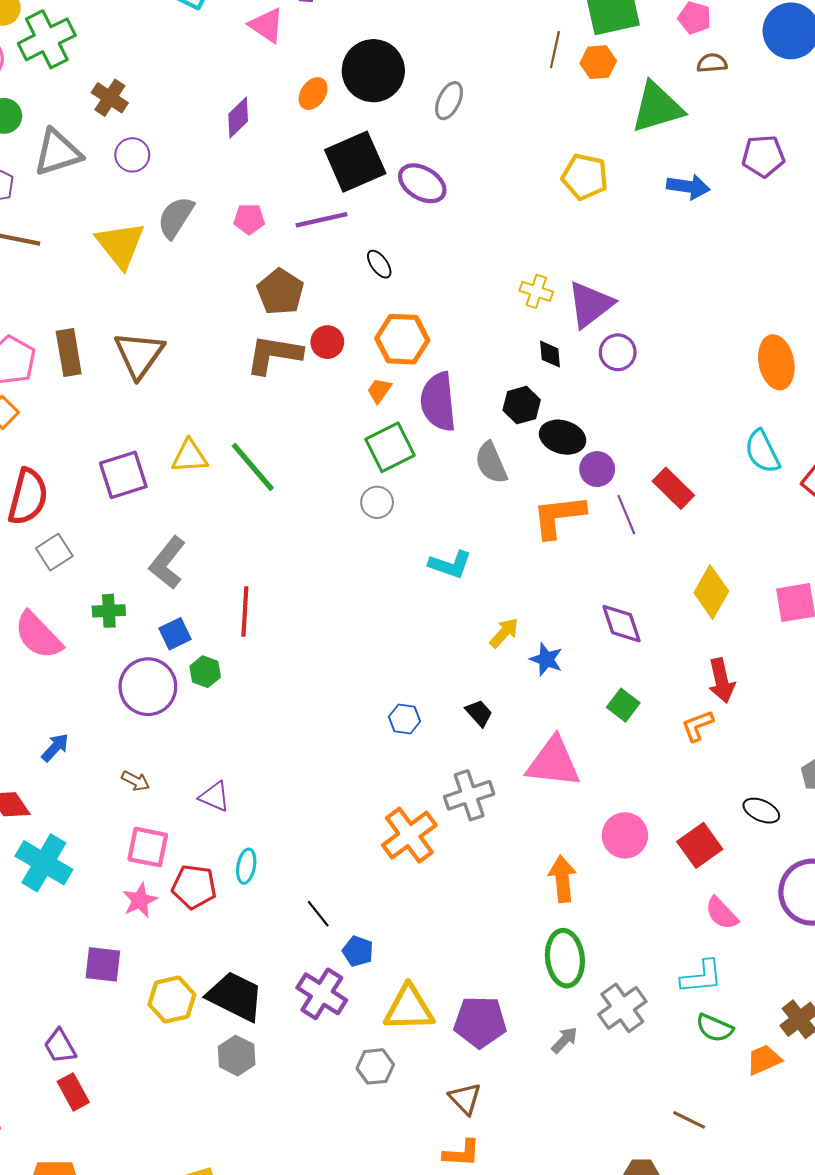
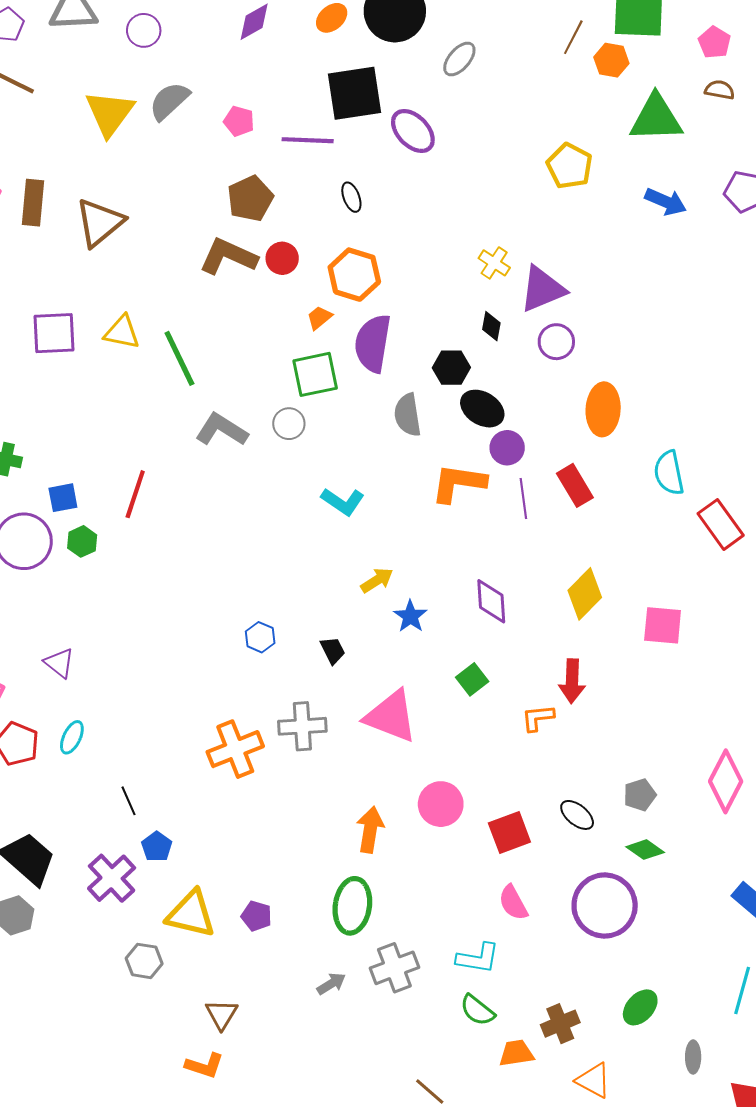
orange ellipse: (776, 362) -> (603, 409), moved
gray L-shape: (167, 563) -> (222, 430), moved, turned 69
purple pentagon: (480, 1022) -> (256, 916), moved, size x0.6

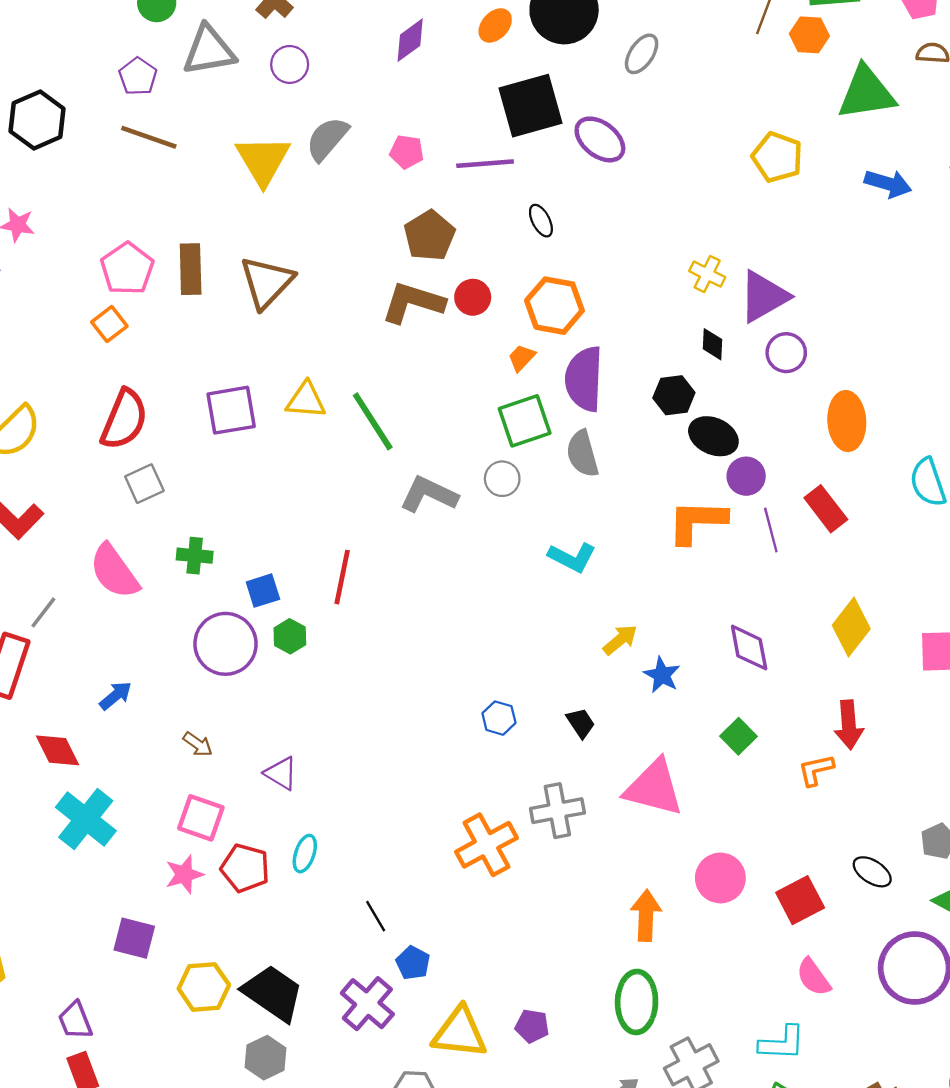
gray semicircle: (408, 415) -> (582, 454), moved

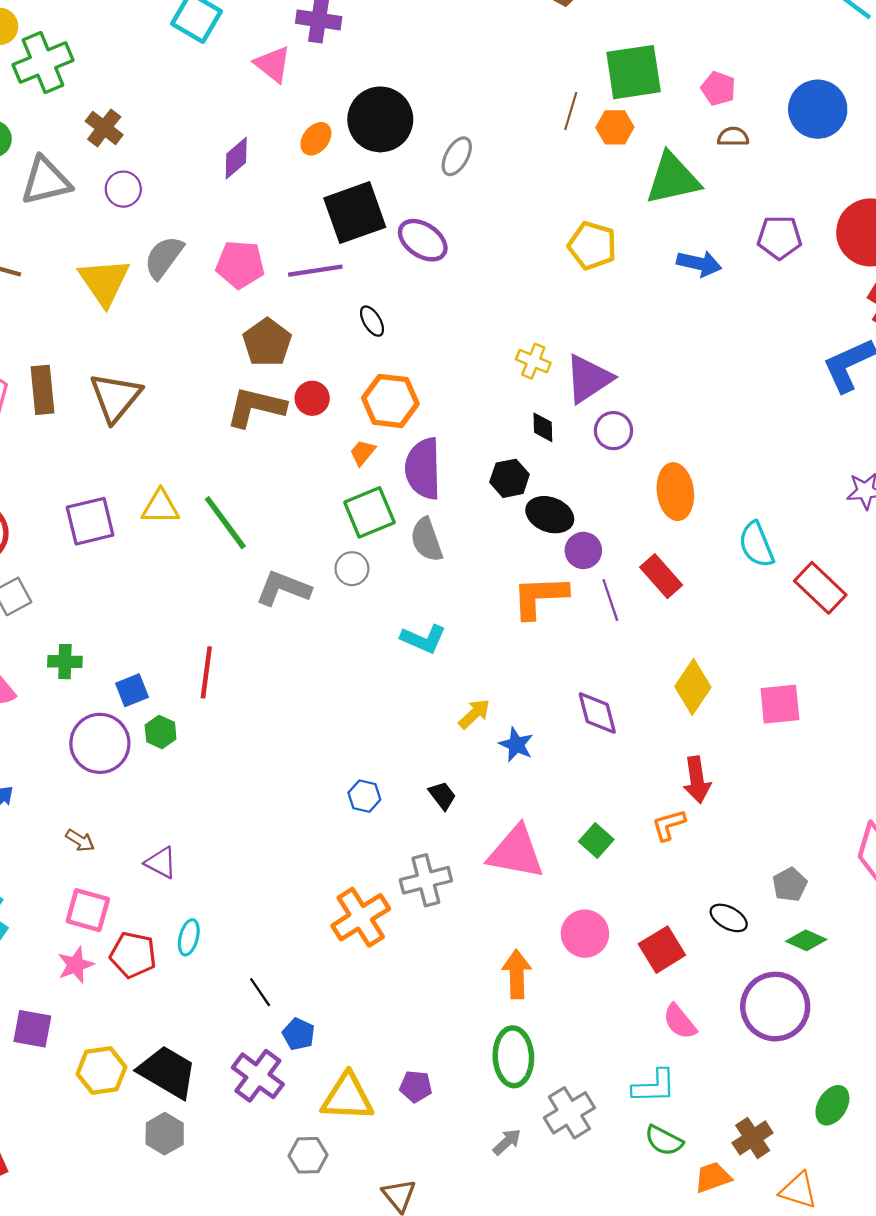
pink pentagon: (407, 152) -> (240, 264), size x1.5
green square: (738, 736) -> (596, 840), moved

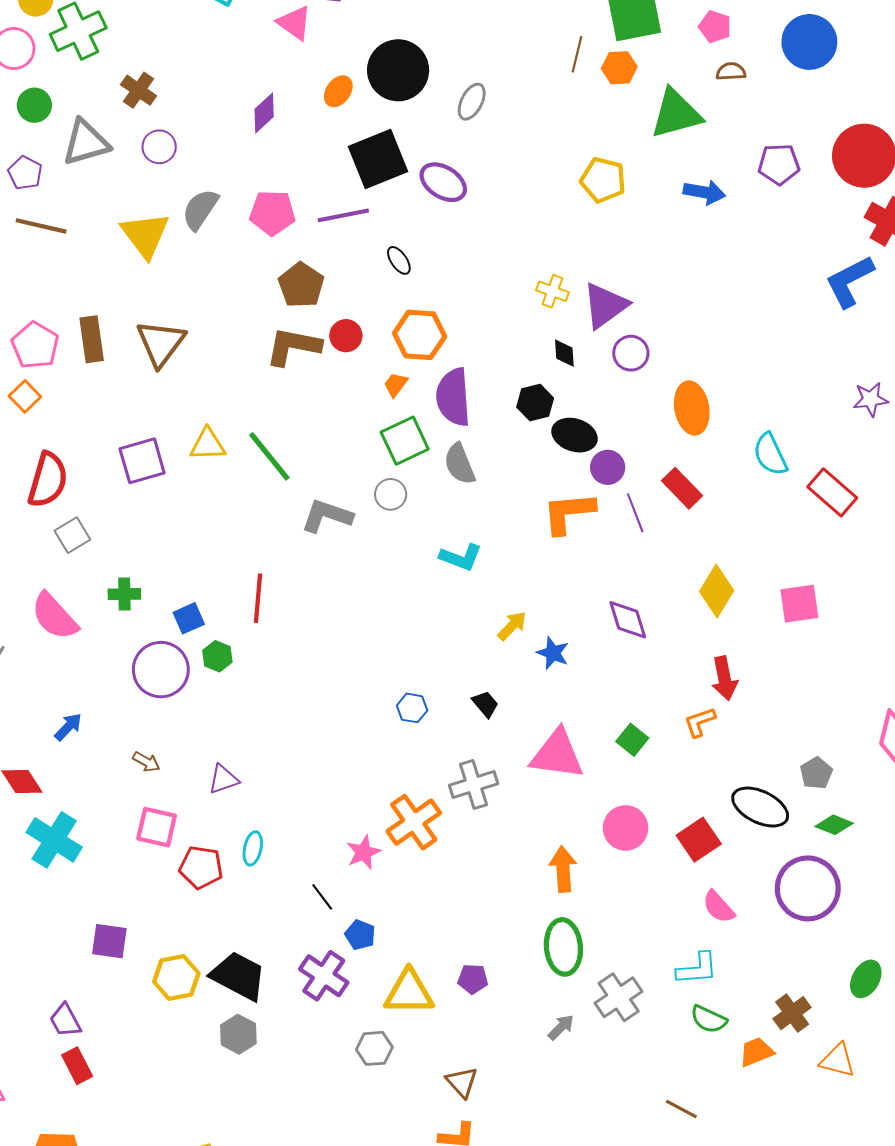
purple triangle: (161, 863) -> (223, 779), turned -44
black ellipse: (729, 918) -> (760, 807), size x1.6
pink star: (76, 965) -> (363, 852), moved

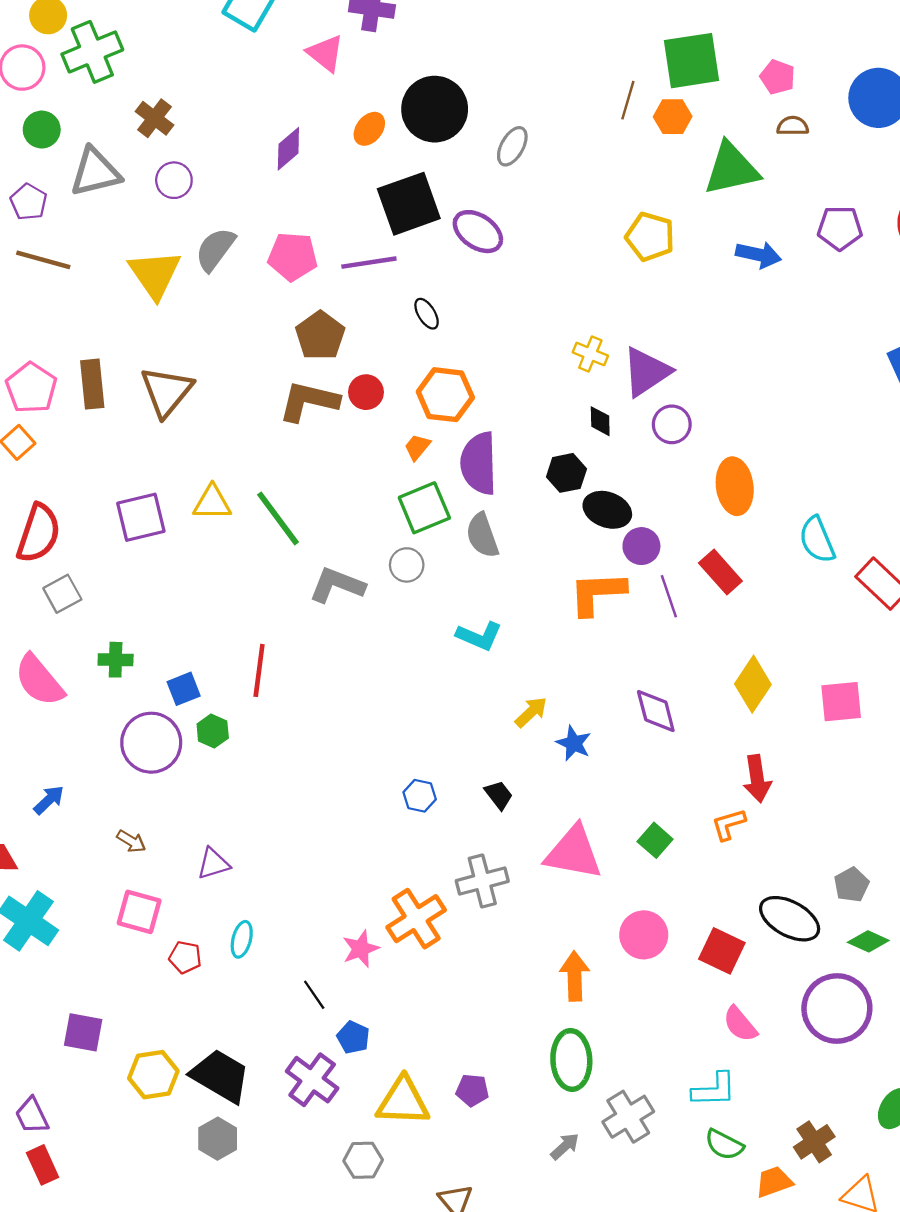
red square: (699, 840) -> (722, 951), turned -33
red pentagon: (201, 867) -> (185, 957), size x0.7

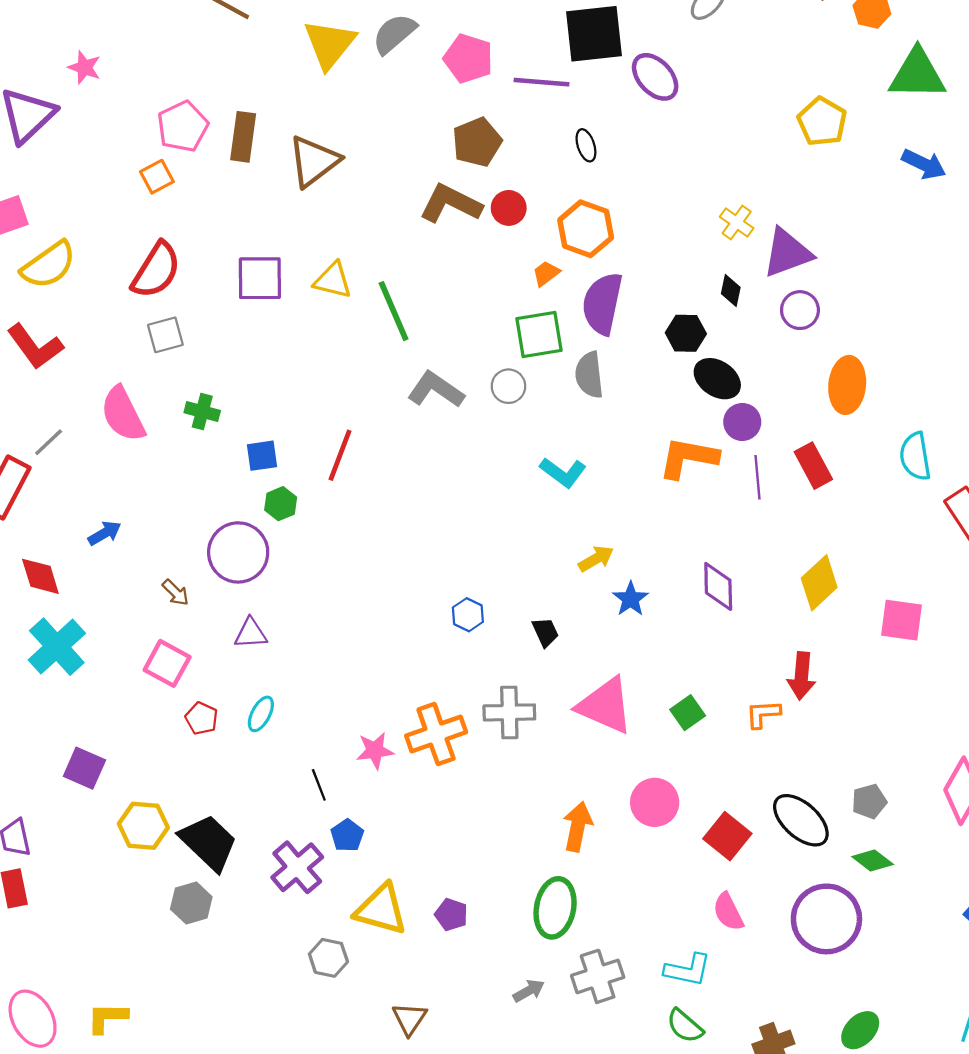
purple circle: (151, 743) -> (238, 552), moved

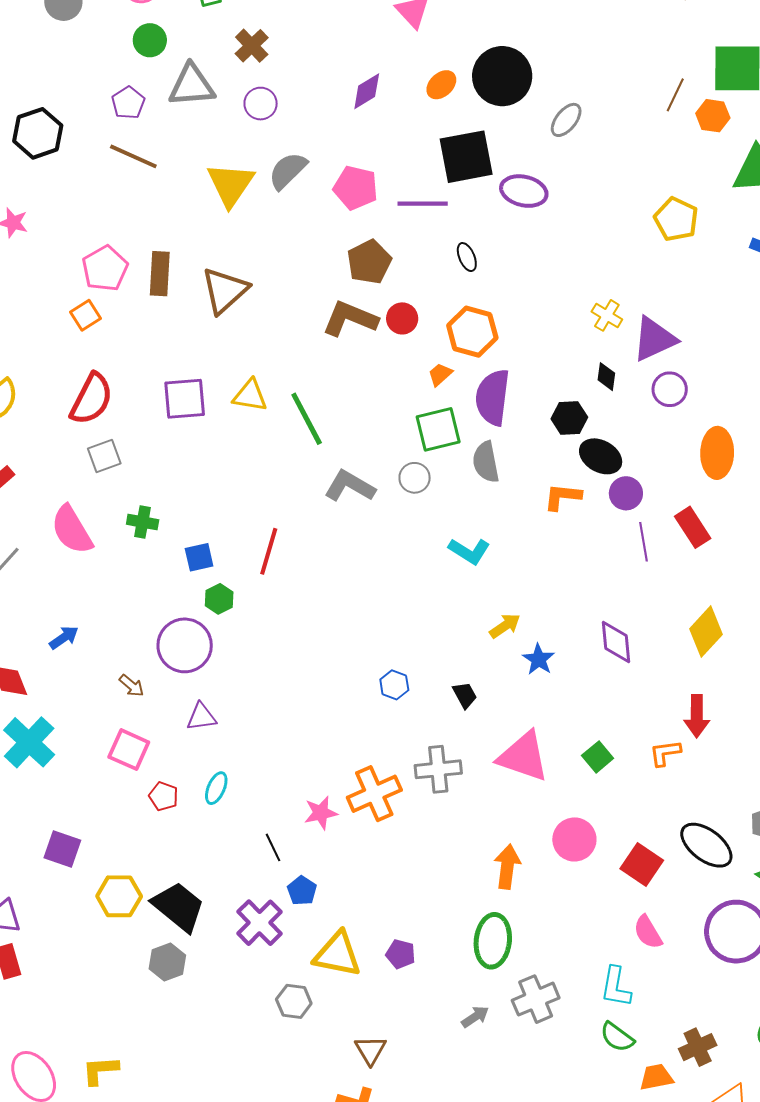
purple ellipse: (655, 77) -> (524, 191), turned -30
orange L-shape: (688, 458) -> (563, 497), moved, size x0.7
cyan L-shape: (688, 970) -> (616, 987), turned 93

